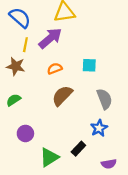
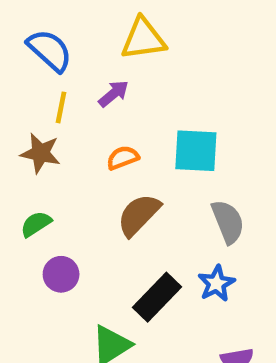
purple arrow: (50, 38) -> (114, 94), size x0.6
cyan square: (89, 65) -> (196, 151), size x1.5
purple circle: (25, 133) -> (61, 274), moved
black rectangle: (78, 149) -> (157, 297), moved, size x1.5

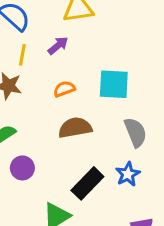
brown semicircle: (139, 215) -> (75, 128), turned 36

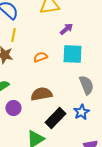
purple arrow: (58, 46) -> (66, 29), moved
brown semicircle: (75, 128) -> (41, 94), moved

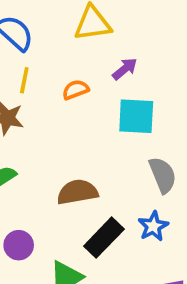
orange semicircle: (40, 57) -> (76, 90), moved
purple circle: (13, 108) -> (19, 245), moved

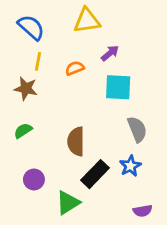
brown semicircle: (77, 192) -> (76, 141), turned -80

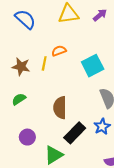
purple arrow: (110, 53) -> (100, 15), moved
yellow line: (38, 61) -> (44, 63), moved
cyan square: (118, 87) -> (93, 66), turned -30

